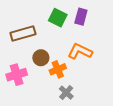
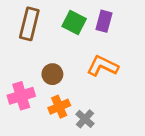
brown rectangle: (23, 34) -> (29, 24), moved, turned -60
orange cross: (58, 69) -> (59, 107), moved

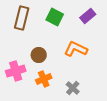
purple rectangle: (104, 21) -> (88, 16), moved, turned 35
gray cross: (85, 119) -> (73, 88), moved

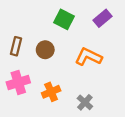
brown rectangle: (22, 18) -> (16, 46), moved, size x0.7
brown circle: (39, 55) -> (45, 50), moved

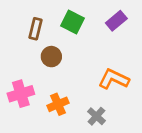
brown rectangle: (16, 46) -> (35, 29), moved
orange L-shape: (88, 57) -> (114, 79), moved

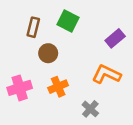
purple rectangle: (116, 21) -> (115, 38), moved
orange cross: (58, 104) -> (58, 87), moved

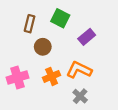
purple rectangle: (115, 38) -> (87, 37), moved
orange L-shape: (106, 74) -> (79, 70), moved

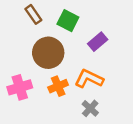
brown rectangle: (30, 24) -> (33, 14), moved, turned -49
brown circle: (43, 47) -> (48, 53), size x1.6

